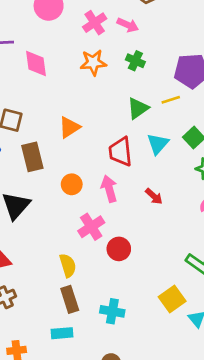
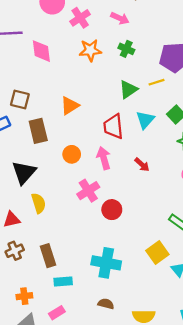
pink cross: (95, 23) -> (80, 18), moved
yellow semicircle: (68, 265) -> (39, 203), moved
brown rectangle: (70, 299) -> (48, 256), moved
cyan cross: (112, 311) -> (106, 263), size x1.4

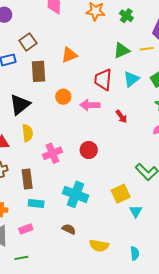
brown square: (20, 99) -> (28, 42), turned 30
pink arrow: (104, 158) -> (90, 105), turned -84
pink cross: (88, 191) -> (52, 153), moved

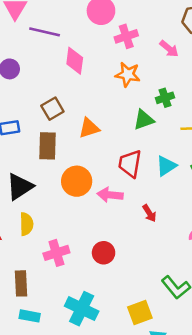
green cross: (126, 16) -> (165, 98), moved, turned 32
brown square: (28, 42) -> (52, 109), moved
green triangle: (122, 50) -> (144, 120), moved
orange circle: (63, 97) -> (77, 181), size x1.5

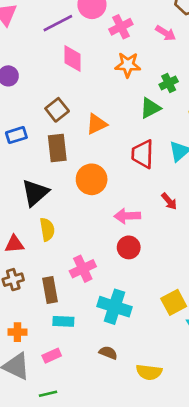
purple line: (45, 32) -> (58, 23), moved, turned -32
pink arrow: (110, 195) -> (127, 216), moved
pink cross: (56, 253) -> (83, 269), moved

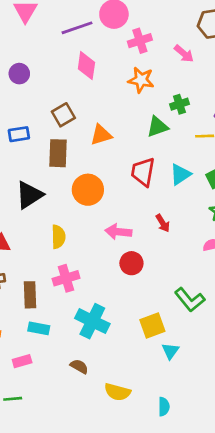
yellow semicircle: (47, 229) -> (58, 237), moved
red circle: (129, 247) -> (131, 263), moved

